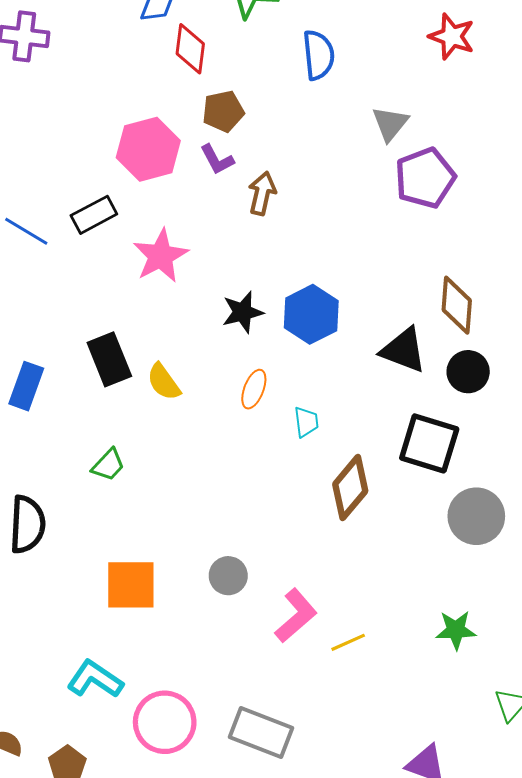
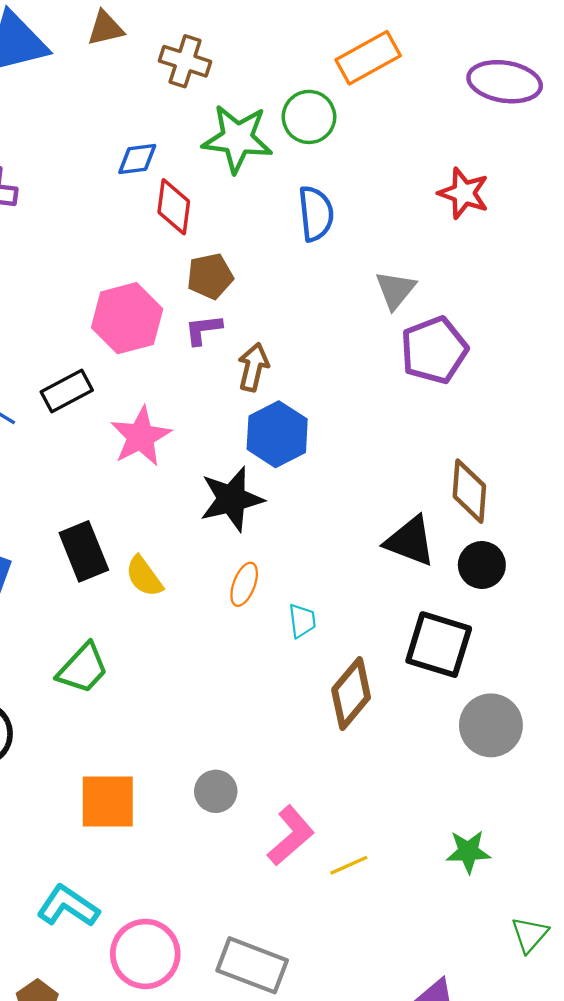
purple L-shape: (217, 159) -> (203, 330), turned 111
black star: (243, 312) -> (232, 499), size x1.4
blue hexagon: (311, 314) -> (277, 434), moved
green trapezoid: (108, 465) -> (83, 668), size x1.4

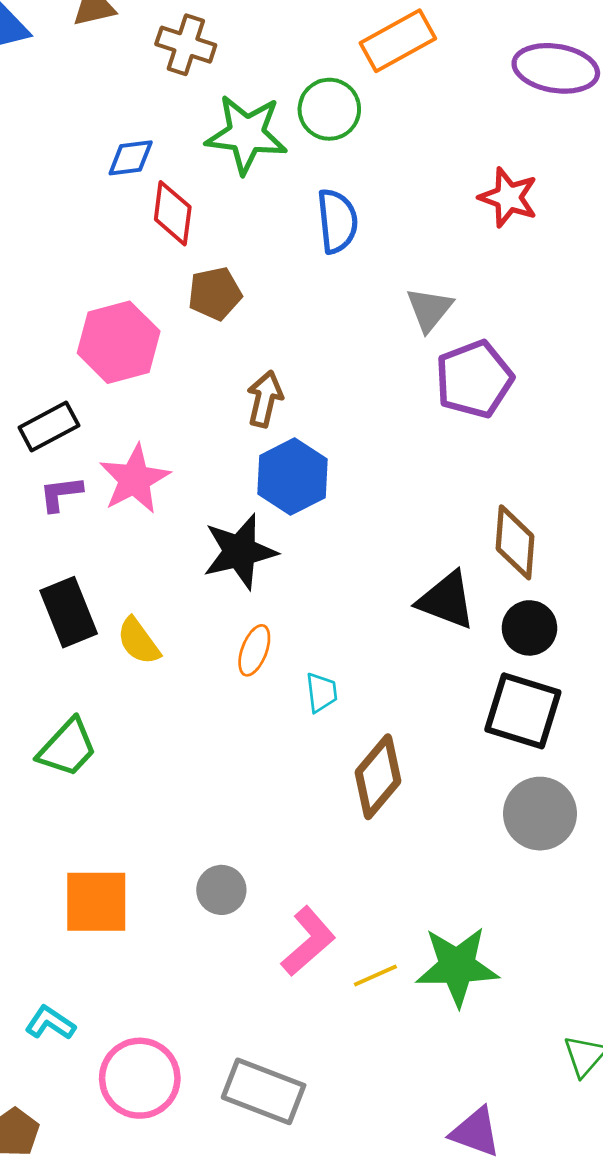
purple L-shape: (203, 330) -> (61, 494), moved
black square: (439, 645) -> (523, 711), moved
green star: (468, 852) -> (457, 966), moved, size x1.6
cyan L-shape: (68, 906) -> (50, 1023), size x0.7

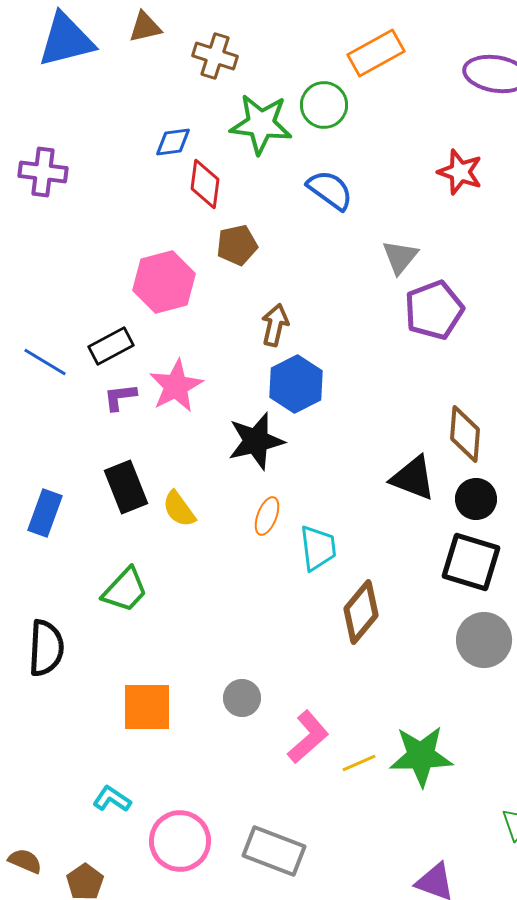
blue semicircle: (337, 221) -> (330, 190), turned -48
cyan trapezoid: (321, 692) -> (318, 548), size x1.5

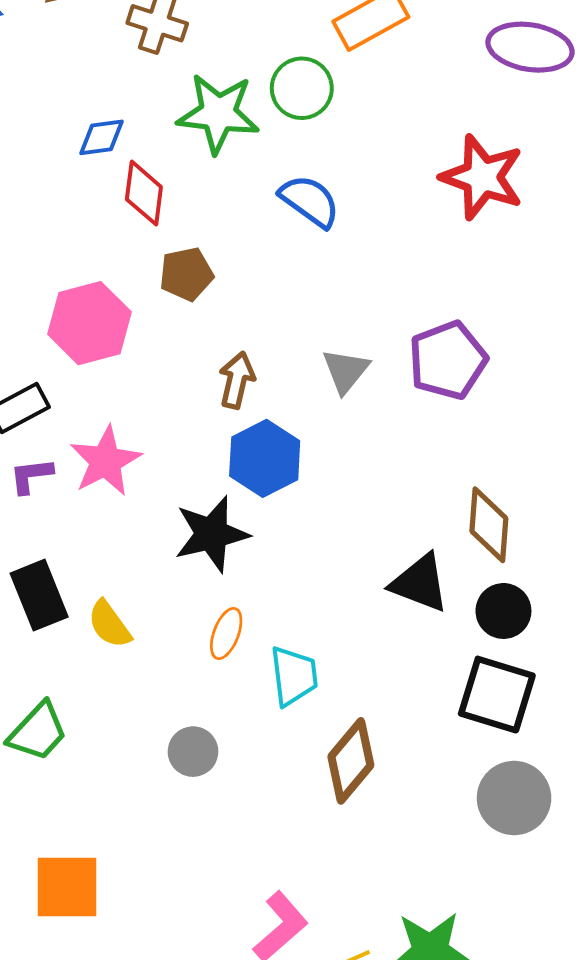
red star: (460, 172) -> (482, 177), size x1.4
gray triangle: (400, 257) -> (346, 371), moved
gray circle: (242, 698) -> (193, 752), moved

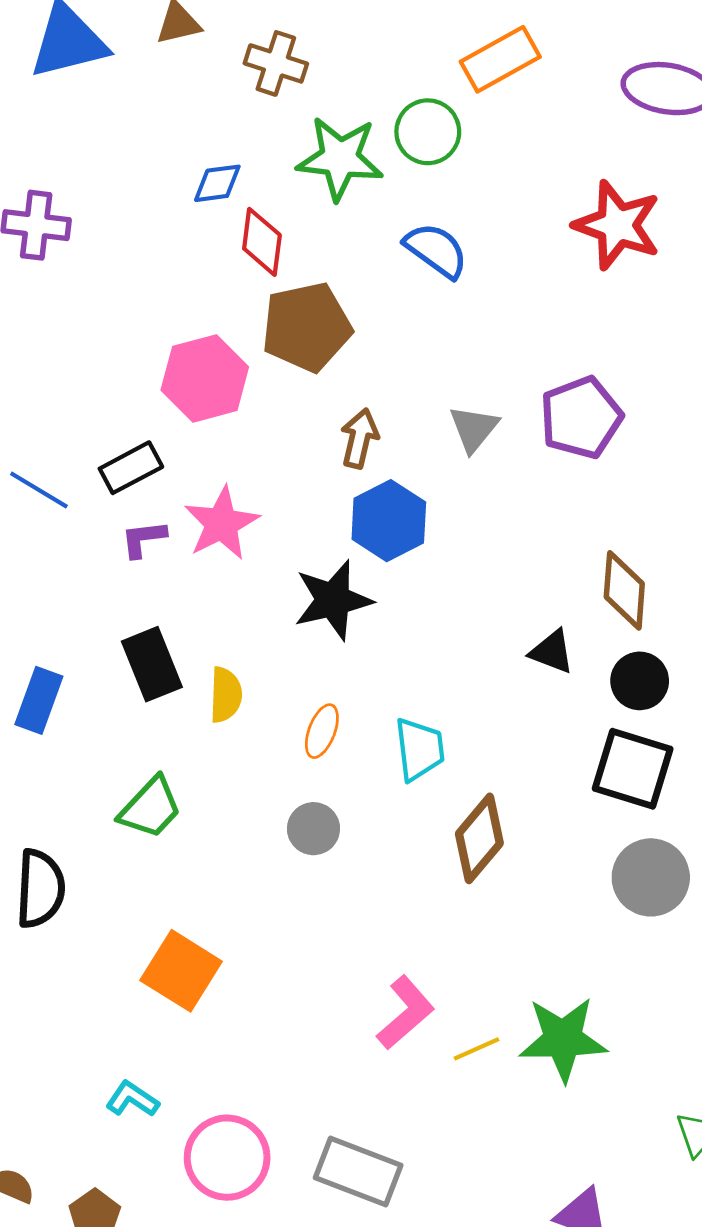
brown pentagon: (186, 274) -> (307, 327), size x1.6
black triangle: (420, 583) -> (552, 652), size x0.7
yellow semicircle: (109, 624) -> (226, 695), turned -142
orange ellipse: (226, 634) -> (322, 731), moved
orange square: (67, 887) -> (181, 971), turned 32

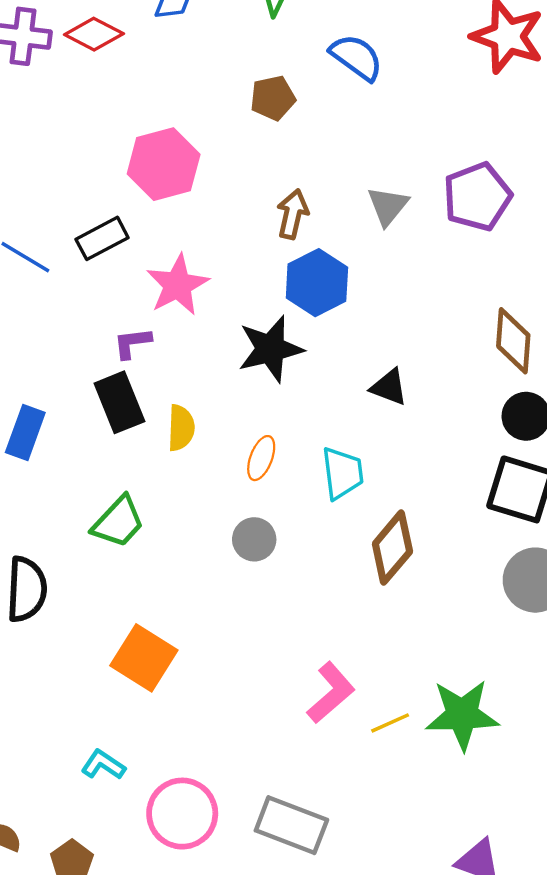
red diamond: (262, 242) -> (94, 34), moved, turned -70
brown pentagon: (307, 327) -> (273, 98), moved, size x0.6
purple L-shape: (143, 539) -> (132, 343), moved
black triangle: (552, 652) -> (389, 387), moved

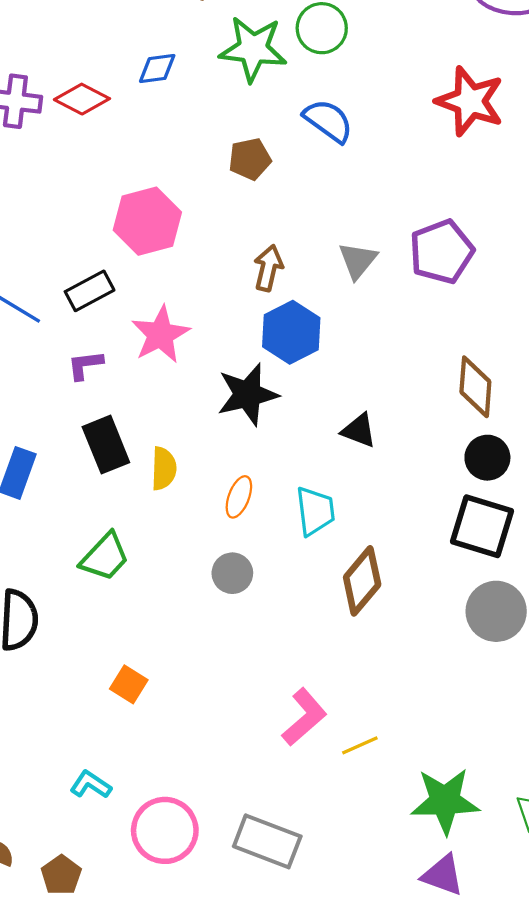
purple L-shape: (132, 343) -> (85, 365), moved
orange square: (144, 658) -> (129, 684), size x0.6
green star: (462, 715) -> (445, 801), moved

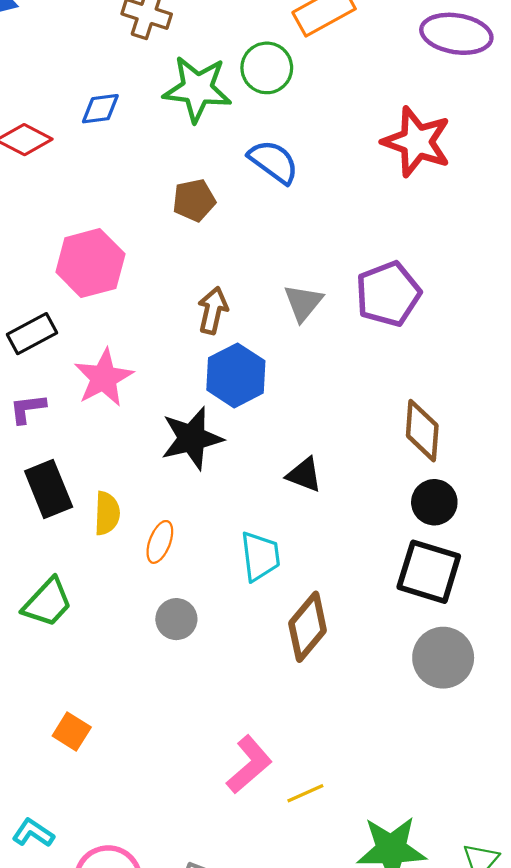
orange ellipse: (239, 497) -> (160, 542), moved

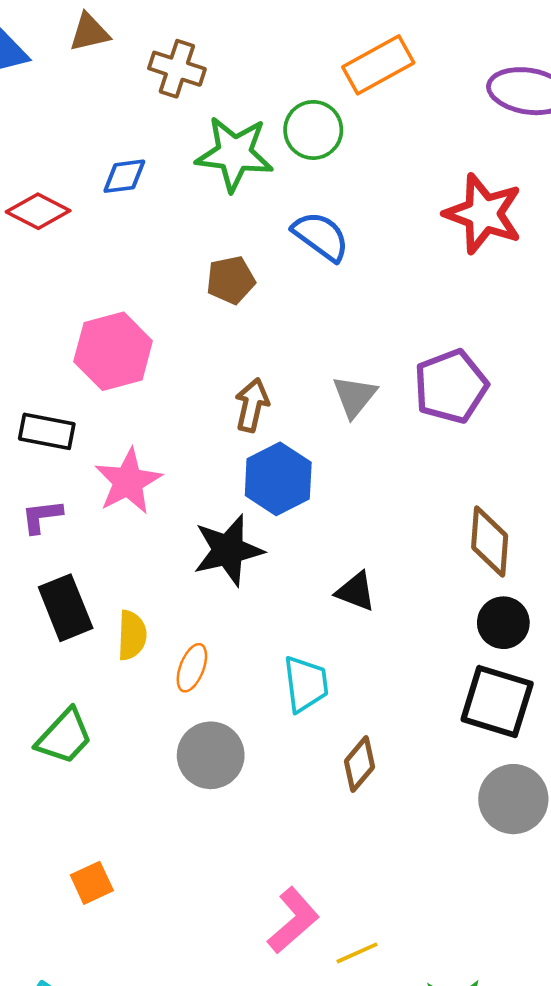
black rectangle: (32, 334) -> (47, 431), turned 39
gray circle: (176, 619) -> (211, 755), size x1.4
brown diamond: (308, 627) -> (359, 764), size x0.7
orange square: (72, 732) -> (92, 883), turned 33

